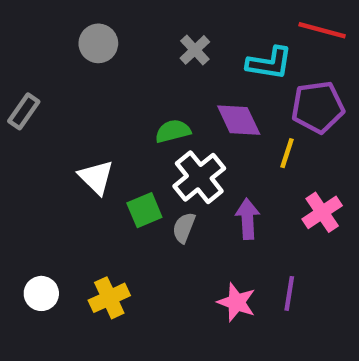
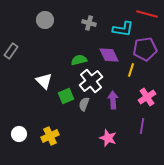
gray cross: (195, 50) -> (89, 23), turned -32
purple line: (289, 293) -> (142, 126), moved

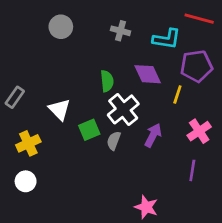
gray rectangle: (11, 51) -> (15, 97), moved
green semicircle: (79, 60) -> (107, 81), turned 98
purple arrow: (113, 100) -> (153, 135), turned 30
yellow cross: (50, 136) -> (28, 143), moved
pink star: (108, 138) -> (146, 207), moved

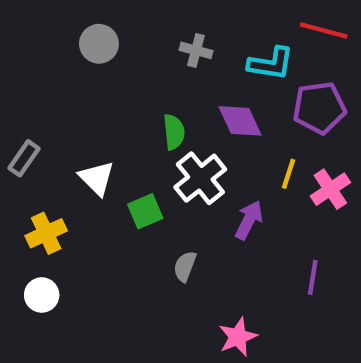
yellow line: (177, 95) -> (288, 174), moved
pink cross: (199, 131) -> (330, 189), moved
gray semicircle: (114, 141) -> (185, 266), moved
pink star: (146, 207) -> (238, 337), turned 30

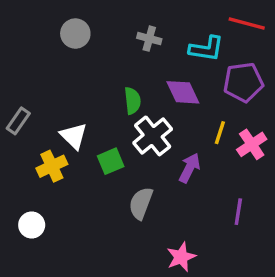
yellow cross: (46, 233) -> (52, 166), moved
gray semicircle: (185, 266) -> (141, 203), size x1.4

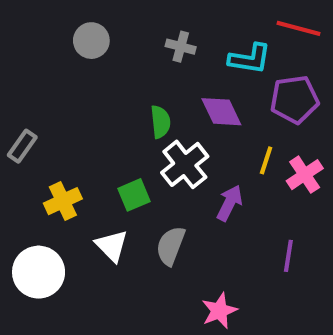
white triangle: (74, 136) -> (112, 246), moved
white circle: (32, 225) -> (39, 272), size x1.6

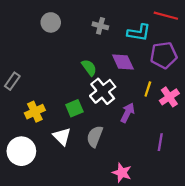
green semicircle: (160, 122) -> (89, 68), turned -30
pink star: (219, 311) -> (122, 173), turned -30

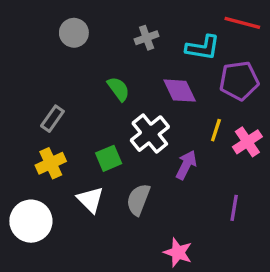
gray cross: (100, 26) -> (147, 38), turned -35
green semicircle: (89, 68) -> (118, 89), moved
gray rectangle: (12, 81) -> (52, 119), moved

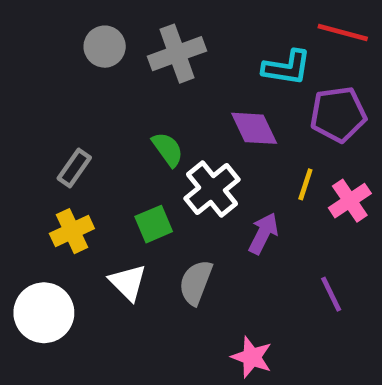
gray cross: (147, 38) -> (177, 54), moved, size x1.6
green semicircle: (118, 89) -> (168, 149), moved
purple line: (234, 208) -> (331, 294), turned -35

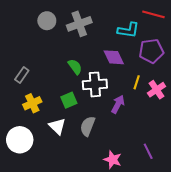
gray rectangle: (74, 168) -> (22, 75), moved
white cross: (212, 189) -> (95, 84), turned 35
purple line: (331, 294) -> (148, 151), moved

